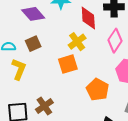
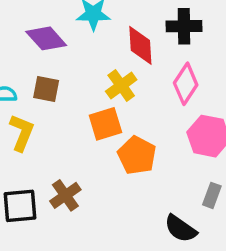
brown square: (33, 44) -> (46, 89), turned 35
orange pentagon: (98, 90) -> (137, 155), moved

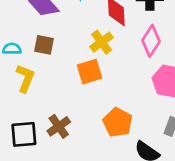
orange pentagon: (137, 155) -> (118, 122), moved

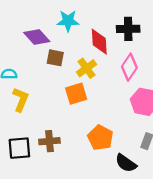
brown square: (44, 45) -> (55, 58), moved
brown cross: (59, 126) -> (49, 141), turned 30

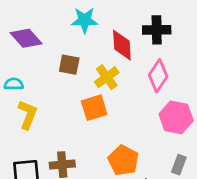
purple diamond: (37, 37) -> (26, 38), moved

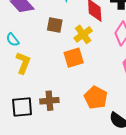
cyan semicircle: (14, 84) -> (13, 40), turned -128

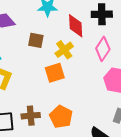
orange pentagon: (96, 98) -> (61, 117), moved

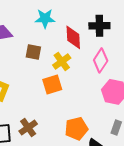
brown cross: (31, 116) -> (28, 128), turned -30
orange pentagon: (61, 117) -> (76, 129), moved, turned 30

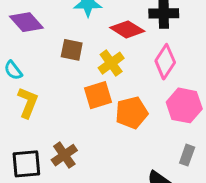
red diamond: (73, 37) -> (127, 29), turned -55
orange pentagon: (76, 129) -> (132, 113), moved

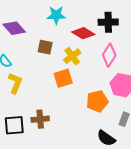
orange pentagon: (132, 113) -> (97, 101), moved
brown cross: (64, 155) -> (40, 119), turned 30

